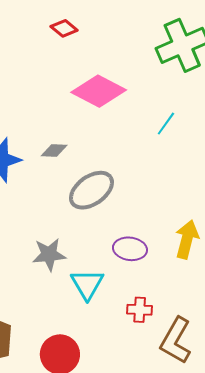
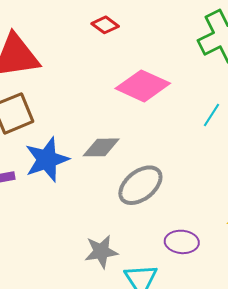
gray diamond: (54, 150) -> (101, 147), size x1.4

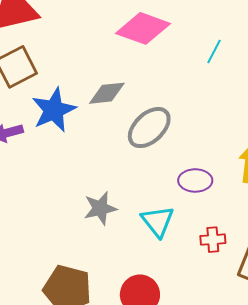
gray star: (101, 252) -> (100, 208), moved

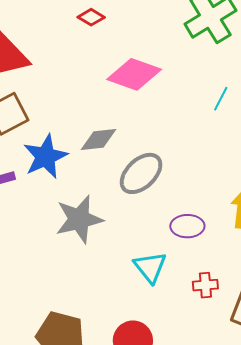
cyan line: (214, 51) -> (221, 99), moved
gray star: (100, 208) -> (79, 219), moved, size x1.4

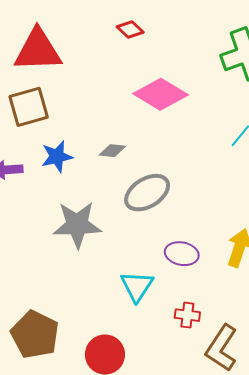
gray diamond: (98, 139) -> (112, 151), size x0.7
blue star: (45, 157) -> (57, 157), size x0.7

